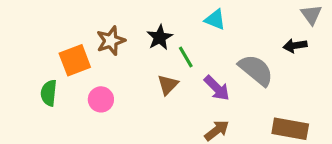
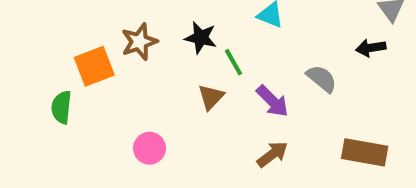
black star: (160, 37) -> (201, 38), turned -30
gray semicircle: (256, 70) -> (322, 79), size x0.7
pink circle: (101, 99) -> (150, 148), moved

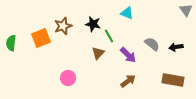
black arrow: (371, 48) -> (176, 47), moved
green semicircle: (61, 107) -> (11, 43), moved

